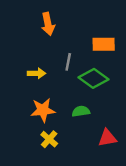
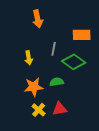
yellow arrow: (37, 73) -> (29, 58), turned 80
green semicircle: (81, 111) -> (57, 82), moved
red triangle: (107, 138) -> (60, 109), moved

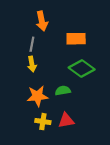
orange rectangle: (82, 35) -> (76, 39), moved
gray line: (54, 49) -> (32, 44), moved
yellow cross: (39, 110) -> (43, 122), turned -32

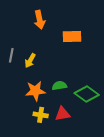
gray line: (32, 44) -> (11, 55), moved
yellow arrow: (32, 64) -> (30, 61), turned 40
green diamond: (82, 68) -> (87, 94), moved

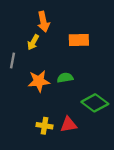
yellow arrow: (30, 61) -> (33, 42), moved
green semicircle: (59, 86) -> (65, 78), moved
orange star: (35, 91) -> (39, 81), moved

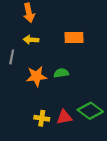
orange arrow: (43, 22) -> (29, 13), moved
yellow arrow: (33, 42) -> (31, 40), turned 64
green diamond: (95, 103) -> (90, 111), moved

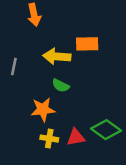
yellow arrow: (31, 40) -> (57, 56), moved, size x1.5
green semicircle: (61, 73) -> (61, 85), moved, turned -144
orange star: (36, 76) -> (43, 109), moved

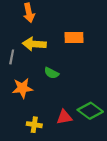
yellow arrow: (57, 56) -> (34, 44), moved
orange star: (43, 109) -> (22, 88), moved
yellow cross: (49, 139) -> (34, 125), moved

